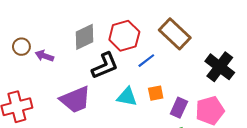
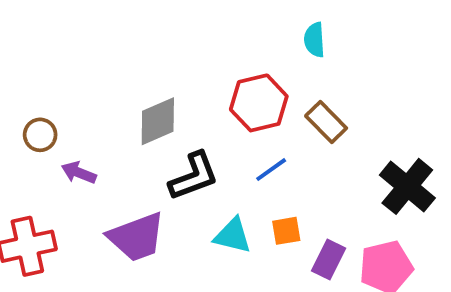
brown rectangle: (175, 34) -> (326, 122), size x0.7
red hexagon: (124, 36) -> (259, 103), moved
purple arrow: (44, 56) -> (79, 173), moved

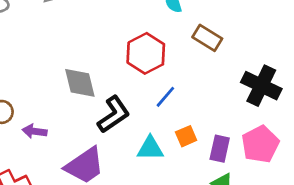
gray diamond: (158, 121) -> (80, 83), turned -66
brown rectangle: (326, 122) -> (207, 38), moved

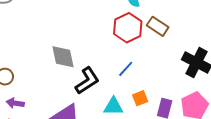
red hexagon: (146, 53) -> (128, 28), moved
purple arrow: (34, 131) -> (15, 103), moved

